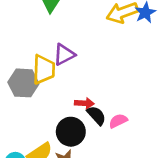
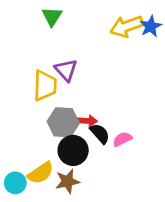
purple triangle: (64, 55) -> (66, 70), turned -45
gray hexagon: (23, 83) -> (63, 122), moved

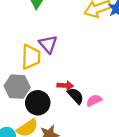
gray hexagon: (63, 122) -> (17, 87), moved
black circle: (73, 150) -> (38, 103), moved

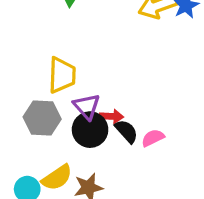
purple triangle: (48, 44) -> (87, 106), moved
black circle: (38, 103) -> (90, 130), moved

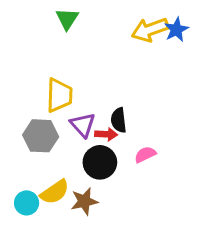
black circle: (90, 130) -> (100, 162), moved
black semicircle: (126, 131) -> (119, 120), moved, turned -145

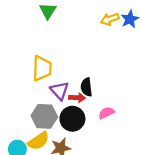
yellow arrow: (150, 30) -> (110, 19), size x0.7
gray hexagon: (41, 136) -> (44, 116), moved

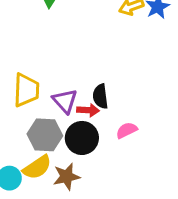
yellow trapezoid: (42, 68) -> (26, 90), moved

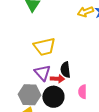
yellow trapezoid: (26, 90) -> (44, 47), moved, turned 75
pink semicircle: (127, 130) -> (82, 92), turned -64

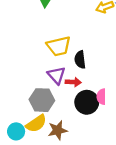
black semicircle: (65, 70) -> (80, 60), moved
black circle: (53, 97) -> (87, 102), moved

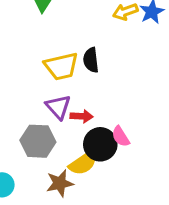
black semicircle: (80, 60) -> (91, 60), moved
pink semicircle: (101, 97) -> (121, 137), turned -32
yellow semicircle: (36, 124) -> (83, 163), moved

